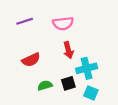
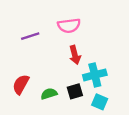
purple line: (25, 21) -> (30, 36), moved
red semicircle: (31, 60) -> (21, 84), moved, turned 144

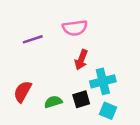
red arrow: (75, 55) -> (81, 60), turned 36

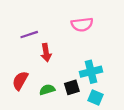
pink semicircle: (75, 28) -> (82, 24), moved
red arrow: (81, 60) -> (46, 53), moved, turned -30

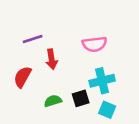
pink semicircle: (82, 24) -> (94, 44), moved
red semicircle: (20, 81) -> (23, 77), moved

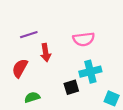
green semicircle: (53, 101) -> (32, 97), moved
cyan square: (107, 110) -> (112, 98), moved

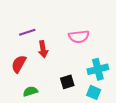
cyan cross: (90, 72) -> (98, 69), moved
cyan square: (112, 98) -> (94, 92), moved

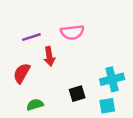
pink semicircle: (79, 37) -> (72, 32), moved
cyan square: (94, 92) -> (107, 106), turned -32

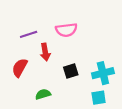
black square: (77, 94) -> (71, 71), moved
green semicircle: (35, 105) -> (43, 94), moved

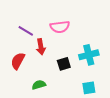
purple line: (29, 34) -> (26, 31), turned 49
cyan cross: (103, 73) -> (89, 55), moved

